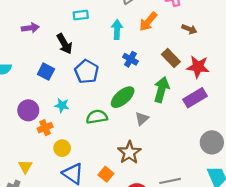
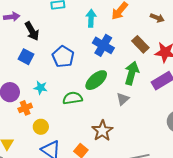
black arrow: (64, 44) -> (32, 31), moved
blue cross: (130, 59) -> (103, 45), size x1.5
gray triangle: (142, 119) -> (123, 99), moved

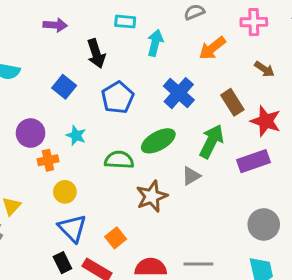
cyan arrow: (91, 18) -> (155, 43), moved
black arrow: (32, 31) -> (96, 54), moved
brown star: (102, 131) -> (152, 196), moved

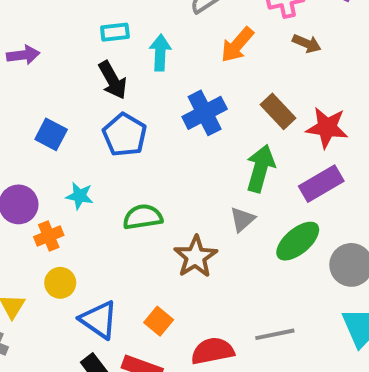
black arrow: (96, 54) -> (113, 80), moved
brown arrow: (264, 69) -> (307, 44), moved
blue cross: (179, 93) -> (205, 113), turned 32
green ellipse: (158, 141) -> (298, 241), moved
yellow circle: (65, 192) -> (60, 283), moved

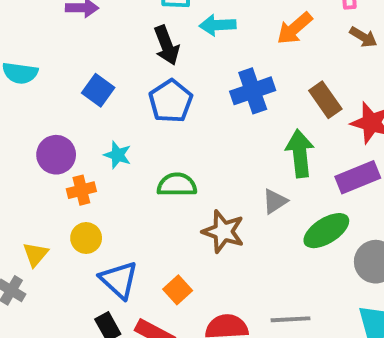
cyan arrow: (160, 53) -> (218, 25), turned -104
green arrow: (260, 168) -> (300, 154), turned -30
brown star: (195, 257) -> (223, 231), turned -30

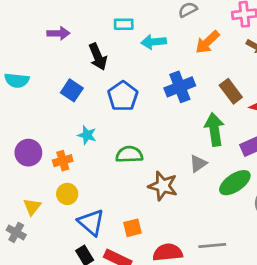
black arrow: (167, 45) -> (98, 57), moved
purple circle: (56, 155) -> (28, 153), moved
orange square: (178, 290) -> (133, 228), turned 30

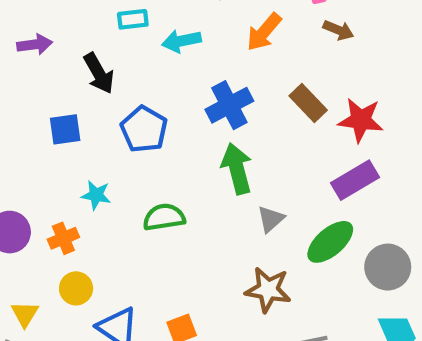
blue square: (72, 90) -> (65, 129), turned -35
green arrow: (214, 129) -> (237, 169), moved
brown star: (163, 186) -> (268, 290), moved

